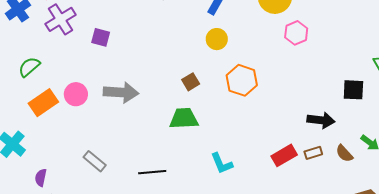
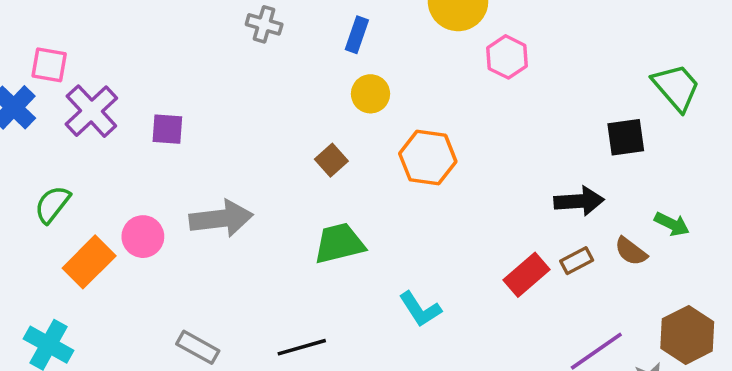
brown square: (191, 82) -> (331, 160), moved

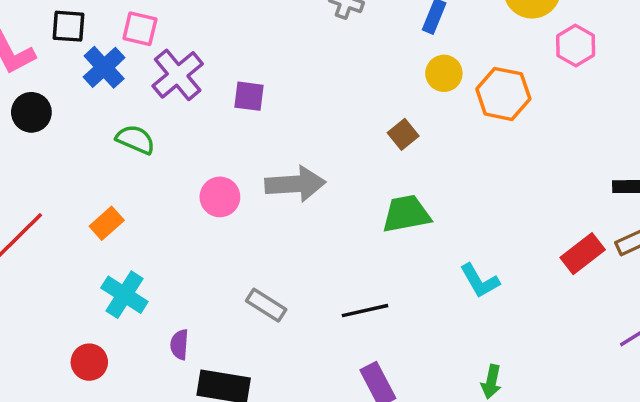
orange hexagon: (428, 158) -> (503, 94), moved
green semicircle: (52, 204) -> (135, 139), moved, turned 72
orange rectangle: (89, 262) -> (107, 223), moved, size x0.7

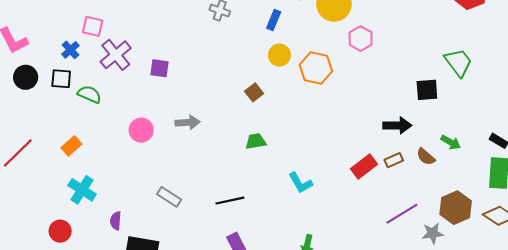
black square: (68, 26) -> (61, 79), moved
blue cross: (104, 67) -> (70, 50), size x0.7
gray arrow: (295, 184) -> (188, 122), size x0.7
green trapezoid: (406, 214) -> (256, 141), size x0.7

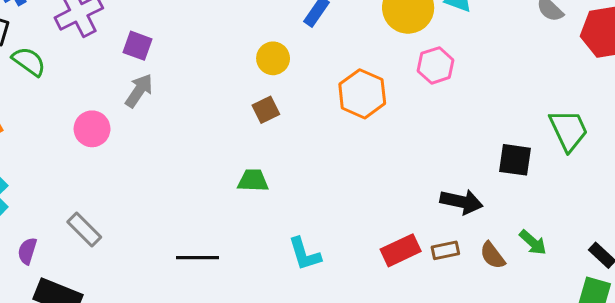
yellow circle: (279, 55) -> (273, 58), moved
gray arrow: (188, 122) -> (139, 91), moved, turned -65
gray rectangle: (169, 197) -> (84, 230), moved

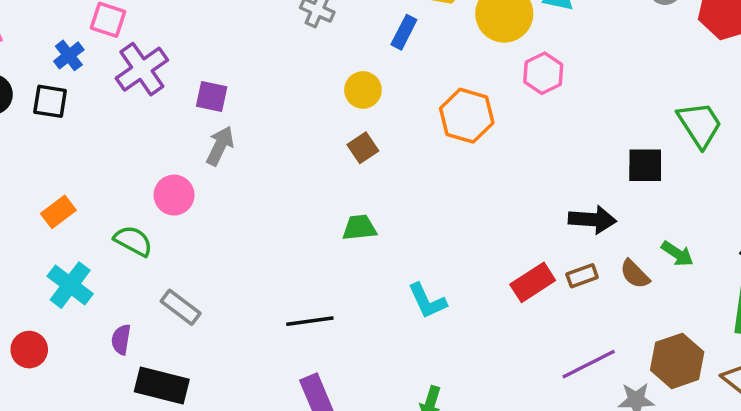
green semicircle: (29, 61) -> (133, 241), moved

